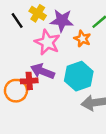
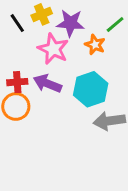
yellow cross: (38, 13) -> (42, 14), turned 35
red cross: (29, 81) -> (17, 82), moved

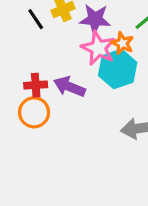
pink star: (53, 49) -> (98, 48), moved
cyan hexagon: (91, 89) -> (118, 69), moved

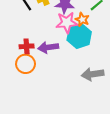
pink star: (98, 48) -> (67, 23), turned -30
purple arrow: (69, 87) -> (48, 47), turned -30

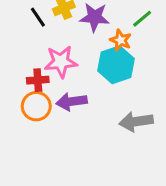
pink star: (67, 23) -> (61, 62), moved
purple arrow: (48, 47) -> (72, 102), moved

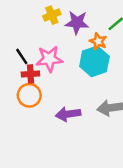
black line: (38, 17) -> (22, 56), moved
purple arrow: (72, 102) -> (68, 114), moved

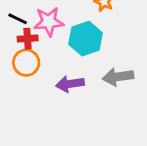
black line: (22, 56) -> (18, 19), turned -30
cyan hexagon: (94, 61) -> (86, 39), moved

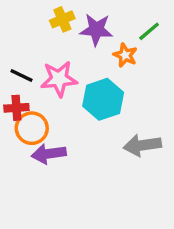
red cross: (28, 39) -> (16, 108), moved
purple arrow: (70, 84) -> (49, 154), moved

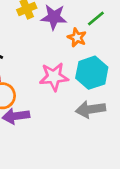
pink star: (59, 79) -> (54, 77), moved
cyan hexagon: (103, 99) -> (92, 73), moved

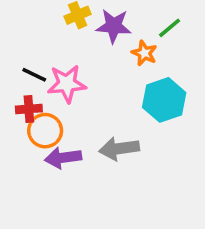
pink star: (54, 77) -> (67, 84), moved
gray arrow: (90, 109) -> (119, 149), moved

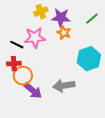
orange star: (144, 53) -> (64, 33), moved
pink star: (67, 84) -> (35, 38), moved
purple arrow: (63, 158) -> (33, 91), turned -132

